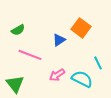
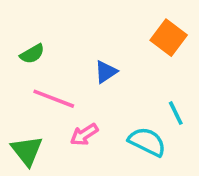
orange square: (81, 28) -> (169, 38), moved
pink arrow: (57, 75) -> (84, 135), moved

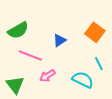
orange square: (169, 38) -> (95, 32), moved
green semicircle: (32, 54) -> (18, 30), size x1.5

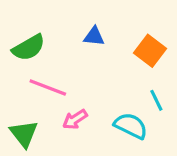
blue triangle: (60, 40) -> (94, 36), moved, turned 40

